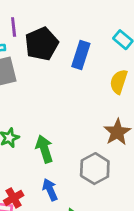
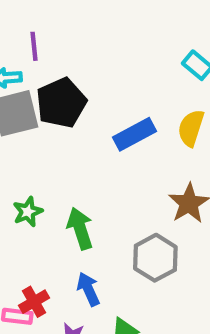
black pentagon: (42, 44) -> (61, 103), moved
blue rectangle: (81, 55) -> (134, 134), moved, turned 44

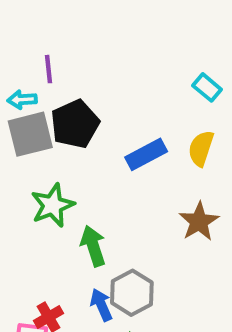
green star: (28, 212) -> (53, 205), moved, size x1.5
gray hexagon: (155, 258) -> (132, 293), moved

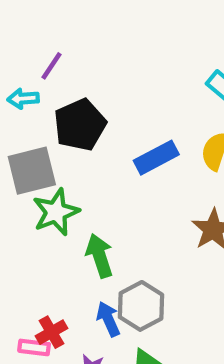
purple line: (48, 69) -> (52, 66), turned 40
gray square: (30, 134) -> (32, 171), moved

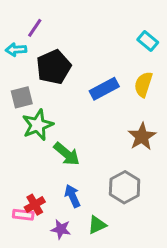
gray square: (32, 171) -> (22, 97), size x0.7
green arrow: (100, 256) -> (67, 154), turned 148
gray hexagon: (141, 306) -> (125, 187), moved

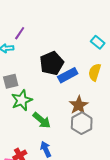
black pentagon: (54, 67) -> (52, 63), moved
brown star: (142, 137) -> (79, 105), moved
gray hexagon: (125, 187) -> (82, 123), moved

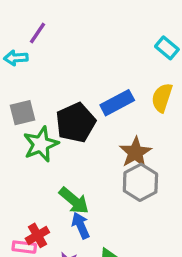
black pentagon: (52, 63) -> (76, 123), moved
green arrow: (42, 120) -> (74, 201), moved

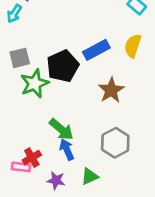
cyan arrow: (16, 58) -> (14, 14), turned -54
gray hexagon: (140, 182) -> (115, 143), moved

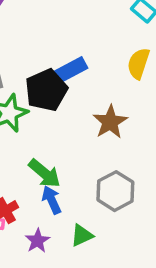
blue rectangle: (96, 50) -> (69, 71), moved
purple star: (56, 180) -> (37, 241), turned 30

